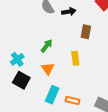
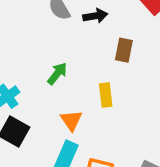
orange triangle: (48, 69) -> (71, 120), moved

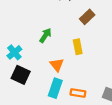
brown rectangle: (124, 50) -> (87, 17), turned 40

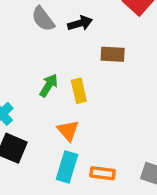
brown rectangle: (87, 17) -> (113, 54), turned 48
yellow rectangle: (78, 47) -> (79, 91), moved

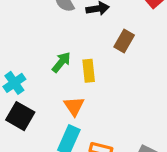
brown rectangle: (113, 54) -> (124, 41), turned -70

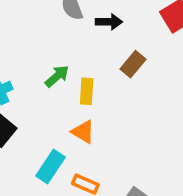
orange triangle: (74, 106) -> (83, 132), moved, turned -35

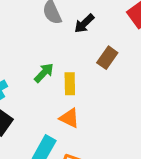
black arrow: (109, 22) -> (84, 24), turned 140

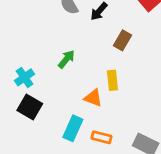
yellow rectangle: (70, 84) -> (112, 80), moved

